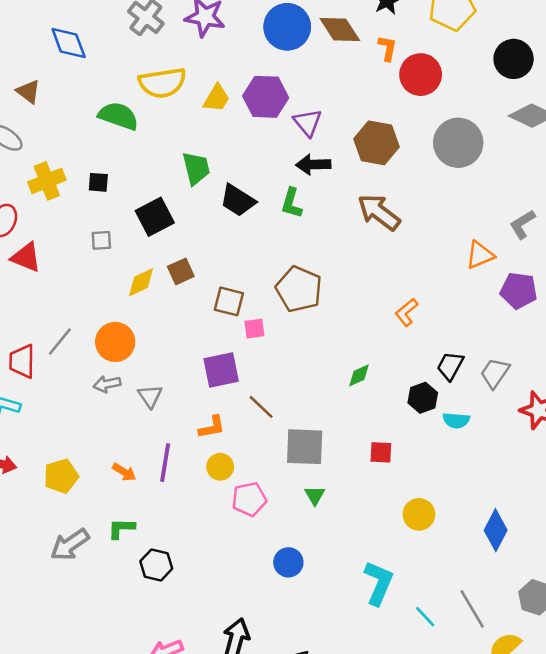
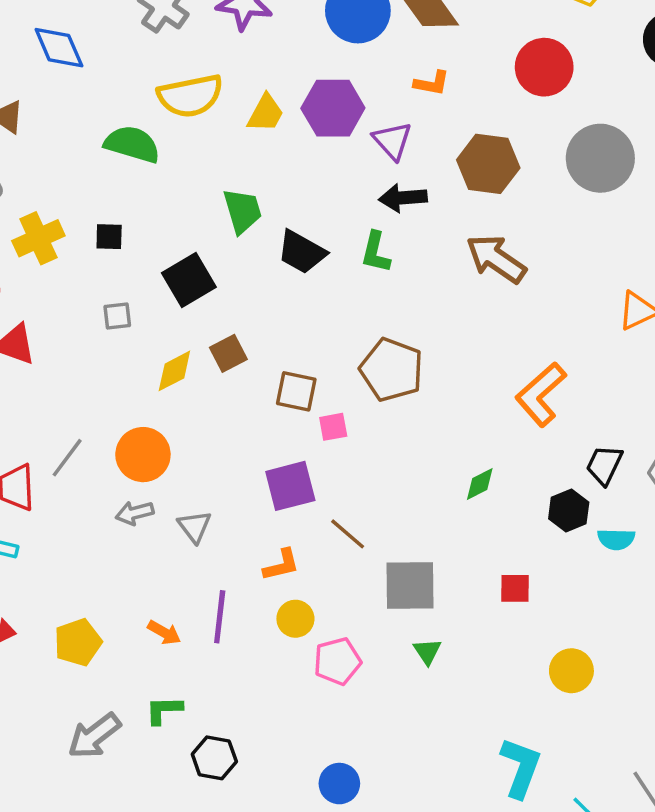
orange L-shape: (387, 48) -> (432, 83), moved, turned 92
orange L-shape: (406, 312) -> (541, 394), size x1.6
blue circle: (288, 562) -> (339, 784), moved

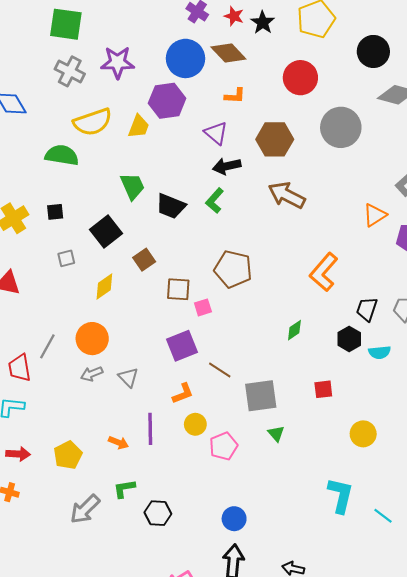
purple hexagon: (333, 108) -> (167, 101), moved
green L-shape: (376, 252) -> (215, 201), turned 35
brown square: (228, 353) -> (144, 260), moved

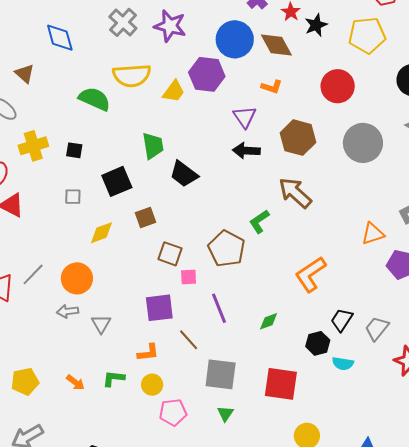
green L-shape: (215, 201) -> (259, 222), moved
red square: (323, 389) -> (281, 384), size x1.8
purple line: (150, 429) -> (219, 308), moved, turned -36
green L-shape: (124, 489) -> (114, 378), moved

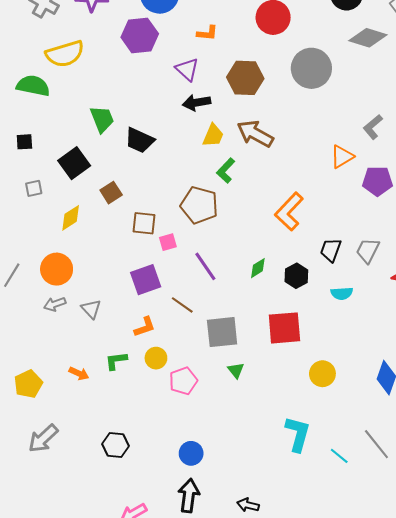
yellow trapezoid: (174, 91) -> (213, 135), moved
black hexagon: (318, 343) -> (296, 276), moved

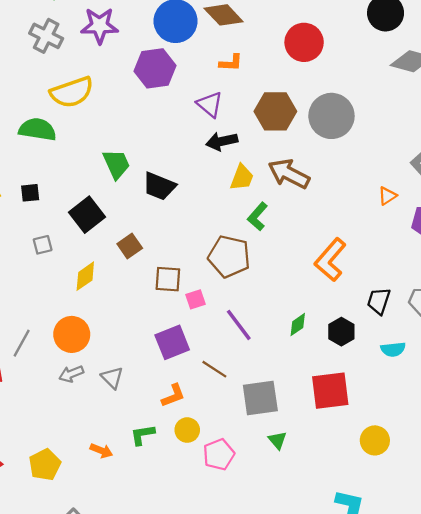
gray circle: (311, 68) -> (331, 116), moved
orange triangle: (342, 157) -> (387, 196), size x0.7

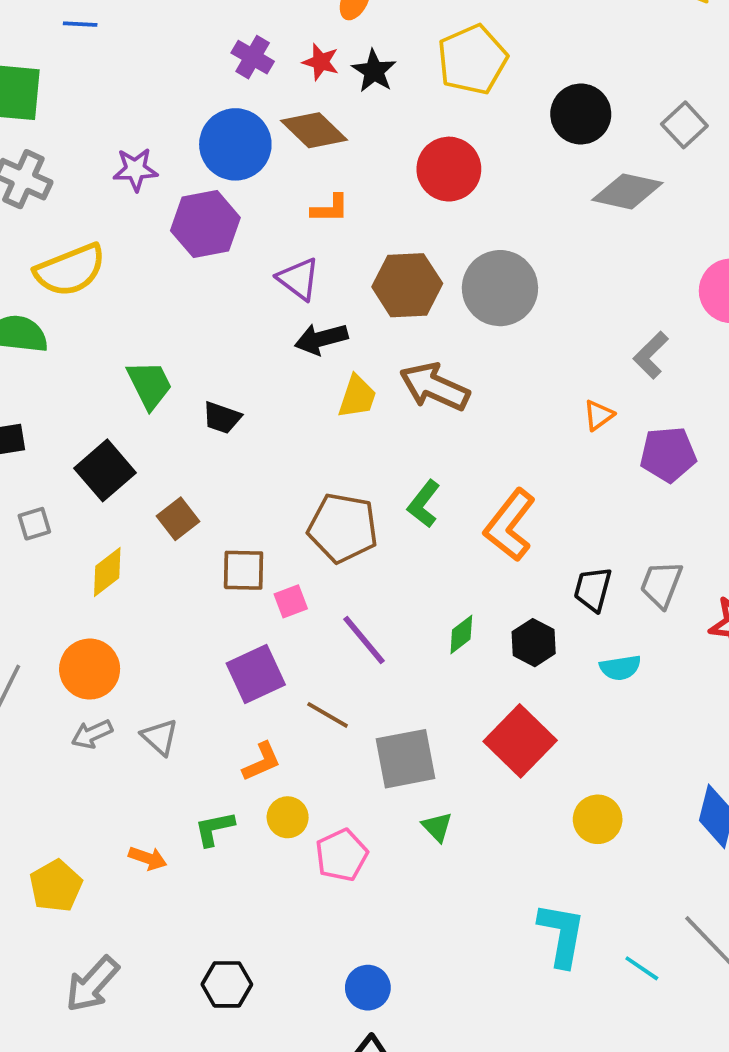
purple star: (100, 26) -> (135, 169), moved, size x0.7
black trapezoid: (159, 186) -> (222, 418), size x0.7
green L-shape: (257, 216) -> (424, 504), moved
red square: (330, 391) -> (520, 741), turned -36

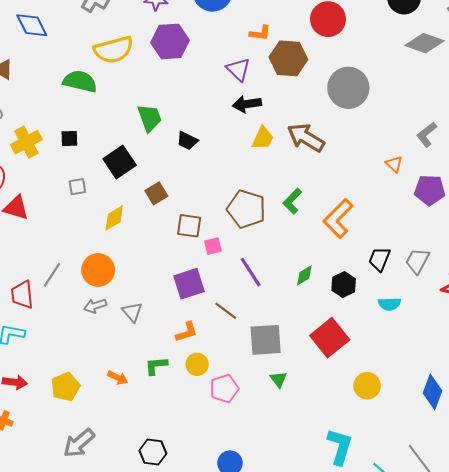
purple hexagon: (205, 224) -> (170, 41), moved
brown hexagon: (407, 285) -> (288, 58), moved
orange triangle: (599, 415) -> (394, 164), turned -48

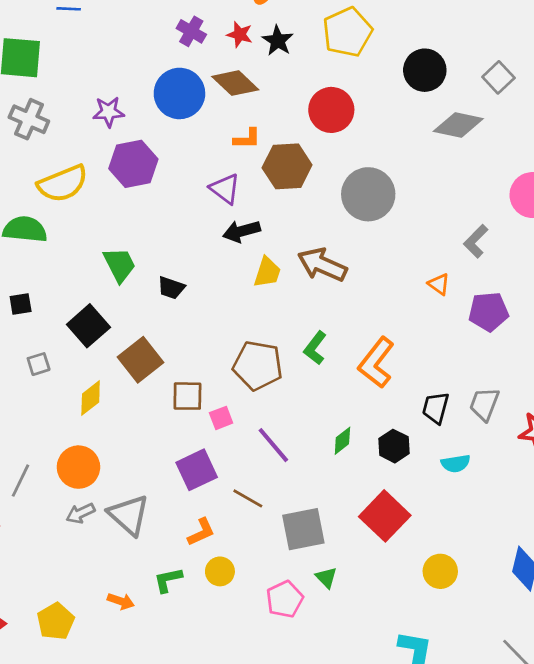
brown square: (156, 193) -> (140, 360), size x1.5
gray triangle: (132, 312) -> (129, 515), size x1.6
pink pentagon: (224, 389) -> (285, 599), moved

